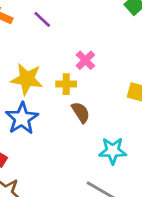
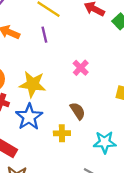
purple line: (42, 19) -> (44, 35), turned 35
yellow cross: (66, 84) -> (62, 133), moved

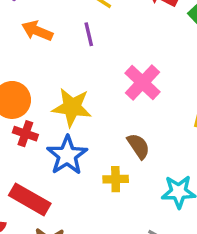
pink cross: (81, 68) -> (143, 83), size x1.5

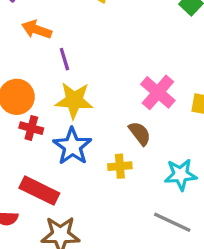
purple line: (89, 34) -> (64, 59), moved
pink cross: (143, 83) -> (158, 92), moved

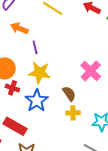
brown semicircle: (140, 133) -> (69, 94), moved
yellow cross: (120, 166) -> (73, 113), moved

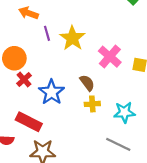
yellow star: (39, 73) -> (72, 38), moved, turned 30
red cross: (12, 88) -> (24, 79), turned 32

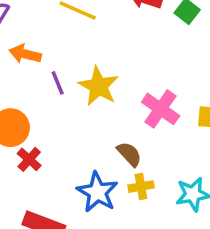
blue star: (51, 92) -> (97, 192), moved

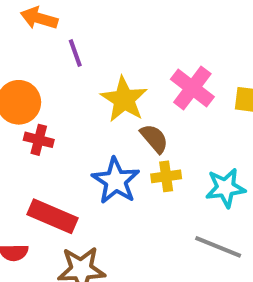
yellow star: (99, 86) -> (124, 99), moved
red cross: (29, 159) -> (39, 140), turned -30

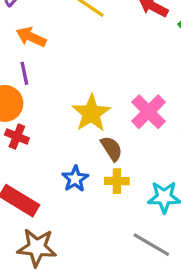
purple line: (75, 53) -> (24, 73), moved
blue star: (116, 181) -> (75, 179), size x0.7

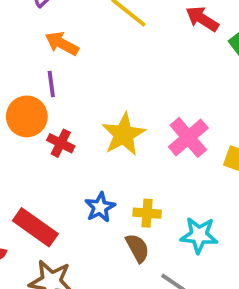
red cross: (17, 136) -> (61, 143), moved
brown semicircle: (112, 149) -> (137, 248), moved

